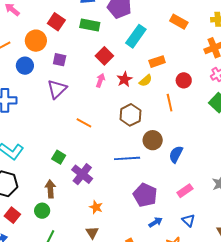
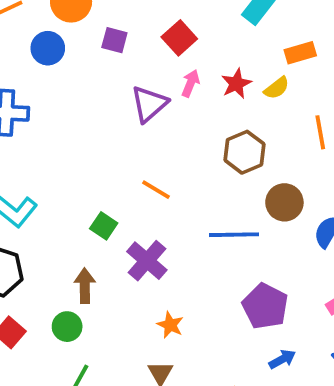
red square: (104, 56) -> (179, 38), moved
purple triangle: (57, 89) -> (149, 104), moved
orange line: (84, 123) -> (156, 190), moved

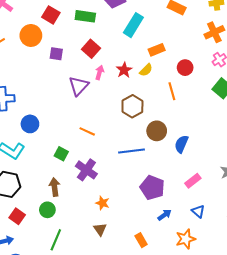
blue circle: (48, 48) -> (30, 124), moved

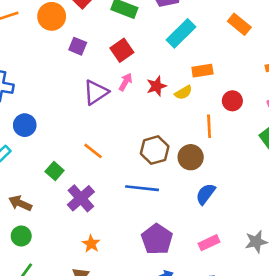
brown hexagon: (132, 106) -> (155, 150), moved
brown circle: (157, 131) -> (191, 157), moved
brown arrow: (55, 187) -> (20, 203), moved, turned -72

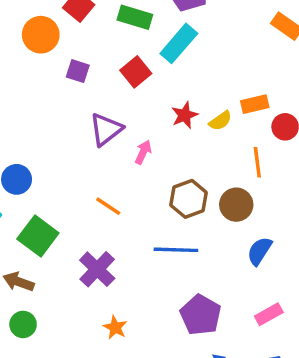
cyan rectangle: (181, 33) -> (179, 43), moved
orange rectangle: (202, 71) -> (255, 104), moved
pink arrow: (125, 82) -> (143, 152), moved
green square: (55, 171) -> (38, 236), moved, size x1.6

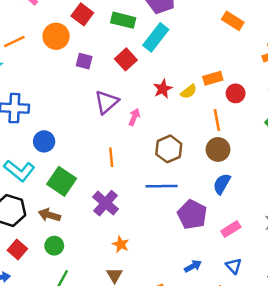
brown circle: (236, 205) -> (218, 149), moved
orange line: (108, 206) -> (111, 157), turned 54
purple pentagon: (201, 315) -> (192, 215), moved

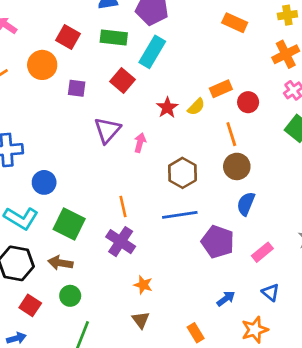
orange line: (111, 157) -> (123, 207), moved

